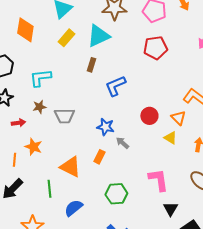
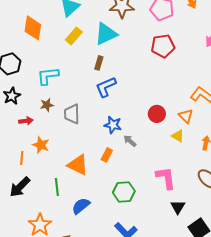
blue L-shape: (115, 86) -> (106, 87), moved
gray trapezoid: (64, 116) -> (72, 114), turned 90

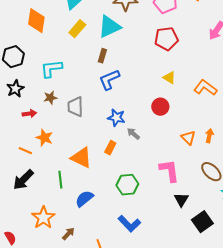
orange triangle: (186, 116) -> (188, 138), moved
yellow triangle: (178, 136) -> (169, 78), moved
orange line: (22, 158) -> (25, 151), turned -72

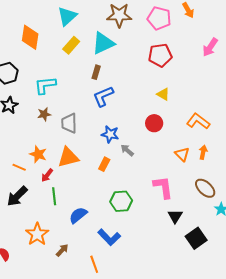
orange L-shape: (205, 88) -> (198, 121), moved
red arrow: (29, 114) -> (47, 175), moved, turned 136
orange triangle: (81, 158) -> (68, 157), moved, turned -40
blue L-shape: (129, 224) -> (109, 237), moved

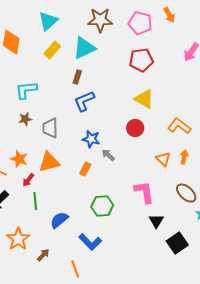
yellow triangle: (163, 94) -> (144, 99), size x1.5

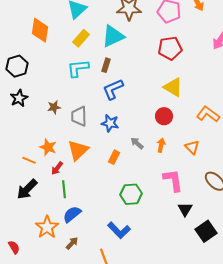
cyan L-shape: (26, 90) -> (78, 68), moved
blue star: (91, 139) -> (110, 123), moved
orange arrow: (184, 157) -> (161, 145), moved
orange triangle: (49, 162) -> (78, 150), turned -30
blue semicircle: (59, 220) -> (72, 214), moved

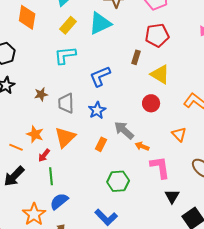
brown rectangle: (106, 65) -> (136, 57), moved
blue star: (110, 123) -> (97, 110), turned 30
gray arrow: (137, 143) -> (124, 130), size x1.5
orange arrow: (161, 145) -> (142, 146), moved, turned -80

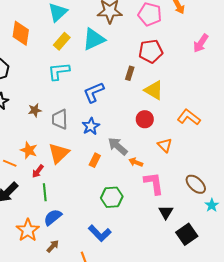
orange triangle: (179, 134) -> (165, 145), moved

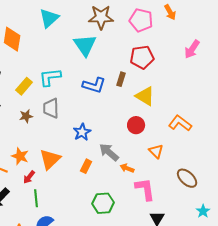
cyan triangle: (94, 39) -> (85, 45), turned -40
yellow rectangle: (62, 41) -> (24, 86), moved
blue L-shape: (94, 92) -> (94, 85), moved, turned -140
gray trapezoid: (60, 119) -> (51, 108), moved
brown ellipse: (196, 184) -> (187, 178), moved

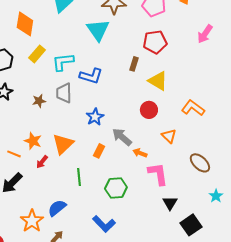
blue L-shape: (94, 85) -> (91, 76), moved
yellow rectangle: (24, 86) -> (37, 54), moved
green line: (36, 198) -> (79, 177), moved

